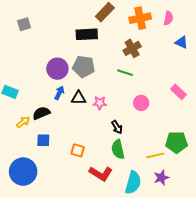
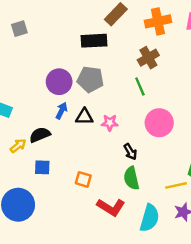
green line: (125, 73) -> (140, 87), turned 49
pink circle: (141, 103) -> (159, 123), size x1.5

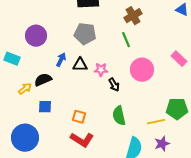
purple circle: (59, 82) -> (36, 36), moved
black arrow: (130, 152) -> (114, 85), moved
red L-shape: (111, 207) -> (82, 140), moved

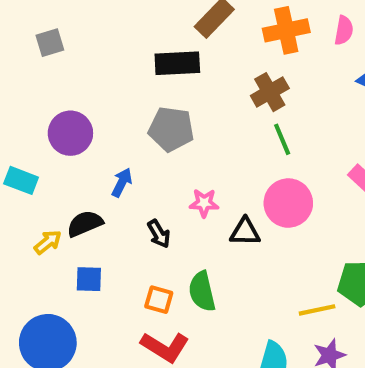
green line: (126, 40) -> (282, 139), moved
black triangle: (80, 65) -> (245, 232), moved
black arrow: (114, 85) -> (159, 234), moved
green semicircle: (119, 116) -> (202, 291), moved

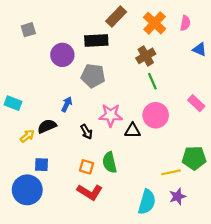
orange cross: (286, 30) -> (155, 23), turned -35
purple circle: (70, 133) -> (62, 55), moved
pink star: (204, 203) -> (111, 115), size x1.5
blue square: (89, 279) -> (41, 165), moved

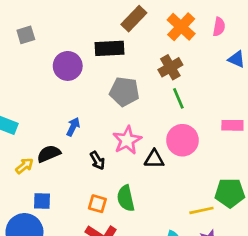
gray pentagon: (93, 76) -> (124, 92), moved
pink rectangle: (196, 103) -> (232, 125), turned -42
pink star: (111, 115) -> (127, 140), turned -30

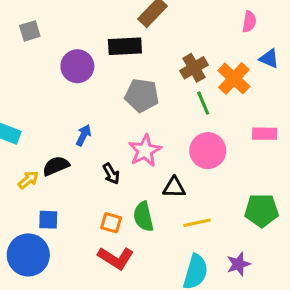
orange cross: (181, 27) -> (234, 79), moved
black triangle: (154, 159) -> (174, 187), moved
yellow line: (201, 210) -> (197, 223), moved

